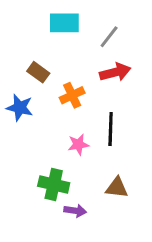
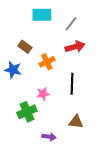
pink star: (78, 145) -> (43, 94), moved
green cross: (54, 185) -> (27, 112), moved, turned -36

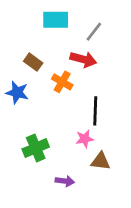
red arrow: (75, 47) -> (83, 59), moved, turned 30
orange cross: (47, 62) -> (62, 82), turned -35
pink star: (43, 94) -> (85, 139), moved

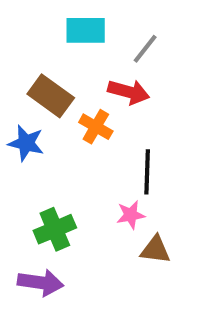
brown rectangle: (33, 62) -> (51, 96), size x1.5
purple arrow: (65, 181) -> (40, 283), moved, size x1.5

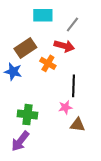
brown rectangle: (51, 96) -> (25, 48), turned -70
green cross: (55, 229) -> (27, 115), turned 30
purple arrow: (40, 283) -> (20, 141), turned 120

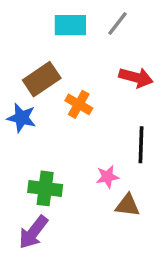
gray line: (72, 25) -> (117, 24), moved
red arrow: (64, 46) -> (136, 77), moved
black line: (74, 86) -> (141, 145), moved

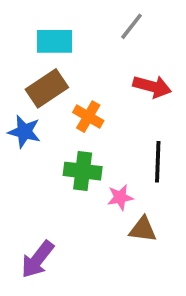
cyan rectangle: (70, 25) -> (54, 41), moved
green cross: (45, 188) -> (83, 171), moved

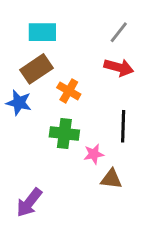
gray line: (132, 26) -> (119, 32), moved

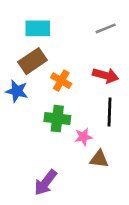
gray line: (119, 32) -> (106, 28), turned 30
red arrow: (119, 67) -> (106, 75), moved
purple arrow: (29, 203) -> (46, 183), moved

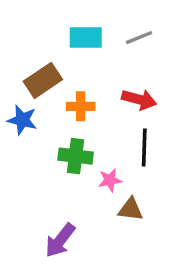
cyan rectangle: (38, 28) -> (86, 38), moved
orange cross: (61, 81) -> (81, 106), turned -30

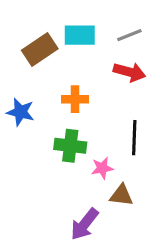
brown rectangle: (43, 80) -> (40, 50), moved
red arrow: (139, 99) -> (129, 72), moved
purple arrow: (60, 240) -> (85, 224), moved

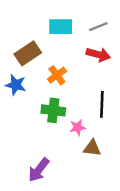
brown rectangle: (40, 50) -> (28, 53), moved
orange cross: (75, 99) -> (57, 75), turned -36
purple arrow: (85, 224) -> (39, 170), moved

